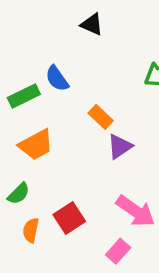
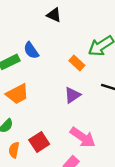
orange rectangle: (101, 117) -> (77, 63), moved

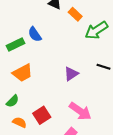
orange rectangle: (77, 63) -> (75, 14), moved
orange semicircle: (14, 150) -> (20, 122), turned 104

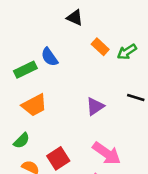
orange rectangle: (75, 14) -> (100, 47), moved
green arrow: (96, 30) -> (127, 52), size x0.7

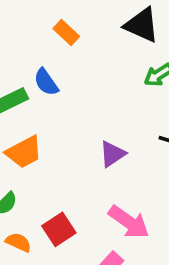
black triangle: (75, 18) -> (142, 25), moved, size x1.5
orange rectangle: (100, 47) -> (66, 32), moved

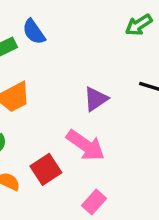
pink arrow: (129, 222) -> (85, 145), moved

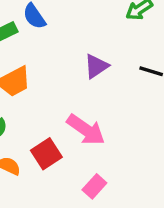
purple triangle: (96, 99) -> (96, 66), moved

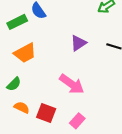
red square: (46, 154) -> (46, 113), moved, turned -36

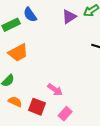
purple triangle: (78, 43) -> (69, 17), moved
pink arrow: (72, 84) -> (55, 90), moved, size x0.7

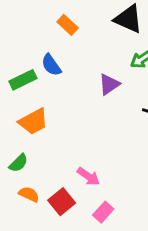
purple triangle: (69, 17) -> (109, 84), moved
red square: (37, 107) -> (62, 202), turned 30

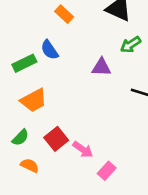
purple triangle: (109, 84) -> (101, 67), turned 36
red square: (62, 202) -> (56, 139), moved
pink rectangle: (103, 212) -> (107, 171), moved

